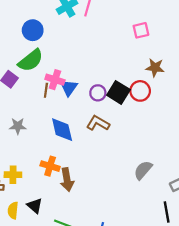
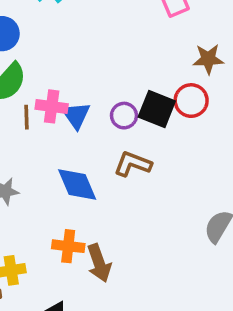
brown line: (46, 90) -> (27, 117), moved

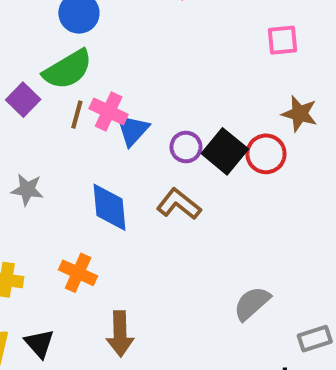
brown arrow: (99, 263) -> (120, 334), moved

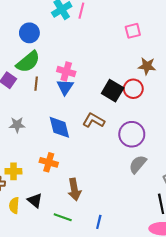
pink cross: (109, 111) -> (66, 71), moved
purple circle: (186, 147) -> (132, 134), moved, size x1.6

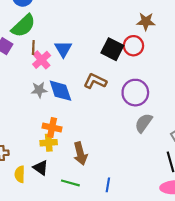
pink cross: (66, 71) -> (42, 60), moved, turned 36
gray star: (17, 125) -> (39, 90), moved
yellow cross: (13, 171) -> (49, 143), moved

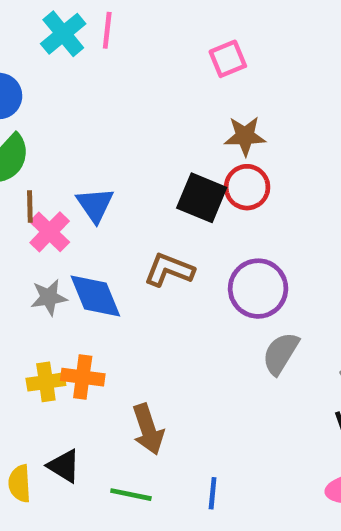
brown star: (146, 21) -> (245, 136), moved
yellow cross: (49, 143) -> (46, 382), moved

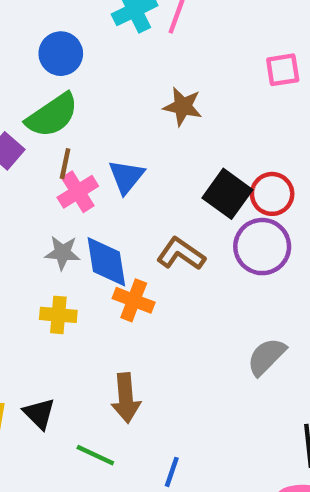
brown star: (245, 136) -> (183, 106), moved
purple circle: (258, 289) -> (262, 247), moved
orange cross: (83, 377) -> (134, 300), moved
yellow cross: (46, 382) -> (58, 315), moved

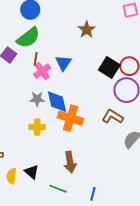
brown star: (183, 106) -> (87, 30), turned 30
brown L-shape: (181, 254) -> (113, 117), moved
orange cross: (134, 300) -> (70, 118), size x1.4

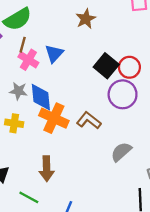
pink cross: (42, 71) -> (28, 60), turned -30
brown L-shape: (113, 117) -> (89, 120), moved

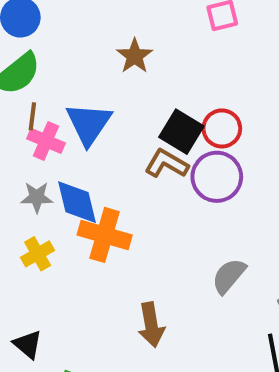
blue triangle: (54, 53) -> (89, 124), size x1.4
brown L-shape: (89, 120) -> (167, 164), moved
yellow cross: (14, 123) -> (38, 254), turned -30
brown arrow: (47, 169) -> (151, 325), moved

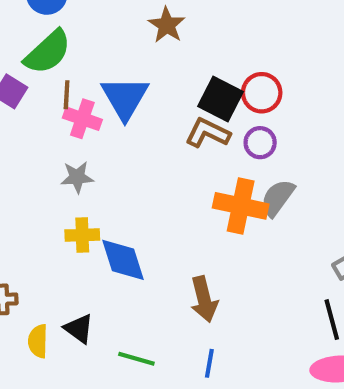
purple circle: (217, 177) -> (260, 143), size x0.6
blue diamond: (77, 202) -> (123, 260), moved
orange cross: (105, 235) -> (241, 206), moved
yellow cross: (38, 254) -> (82, 235), turned 32
gray semicircle: (229, 276) -> (278, 198), moved

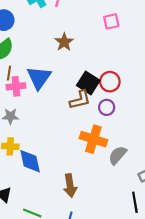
pink cross: (82, 119) -> (16, 86), turned -30
brown L-shape: (208, 133) -> (80, 100), turned 135
gray semicircle: (278, 198) -> (118, 155), moved

